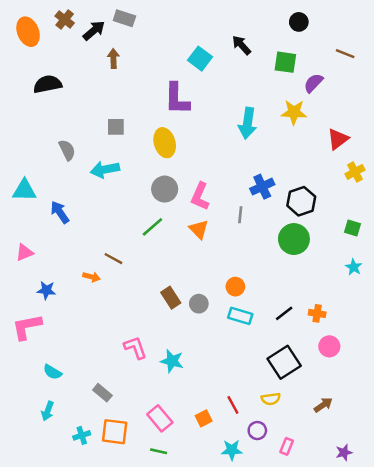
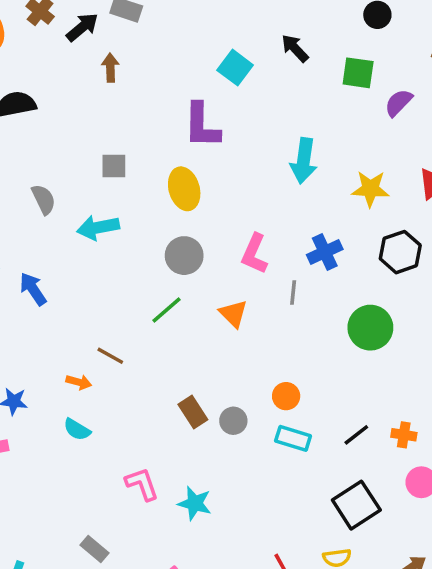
yellow star: (294, 112) -> (370, 189), moved
pink L-shape: (200, 196) -> (254, 254), moved
black hexagon: (301, 201) -> (400, 252), moved
cyan semicircle: (52, 372) -> (77, 430), moved

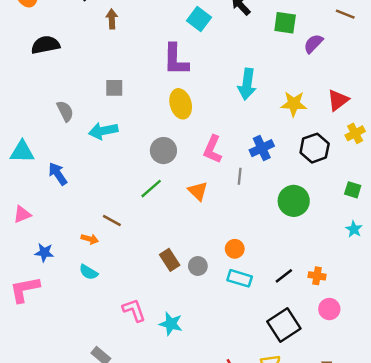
yellow ellipse: (184, 189) -> (181, 104), moved

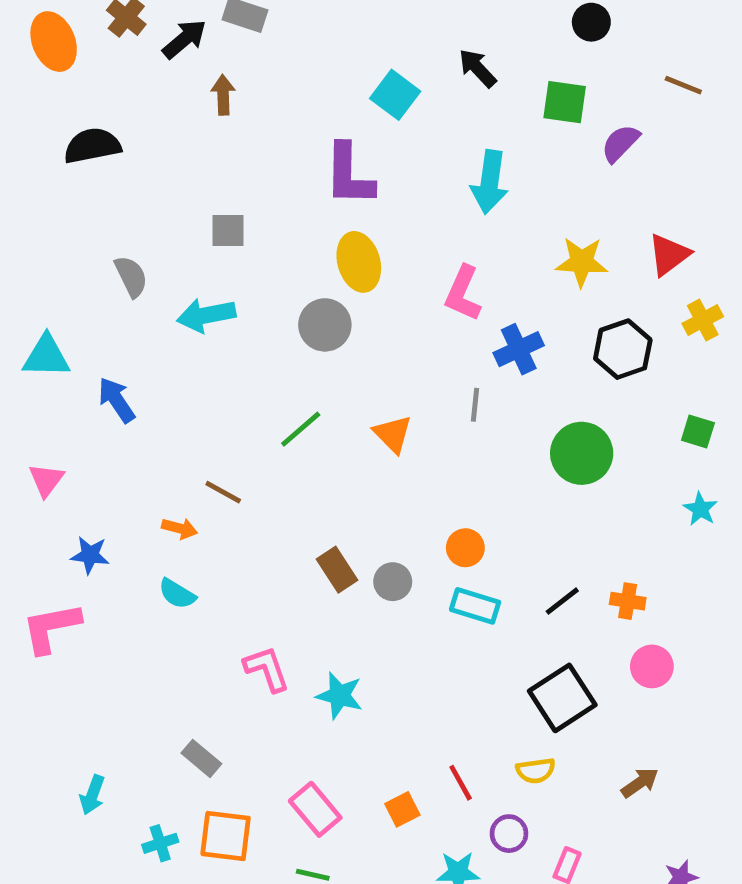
cyan arrow: (247, 84) -> (490, 182), moved
pink L-shape: (213, 149) -> (463, 293), moved
gray circle: (163, 151) -> (325, 325), moved
pink triangle: (22, 214) -> (46, 480), turned -30

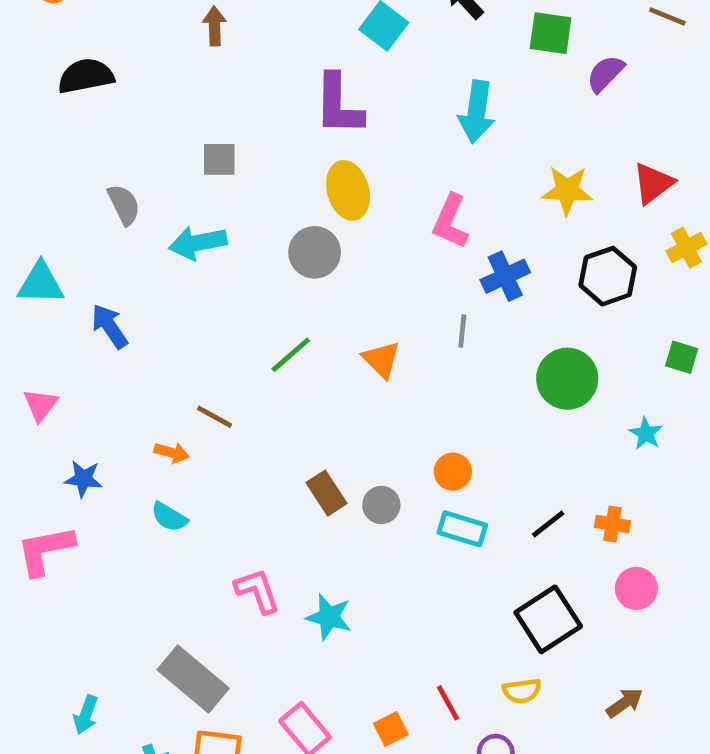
cyan star: (700, 509) -> (646, 433), moved
gray rectangle: (201, 758) -> (193, 679), size x1.8

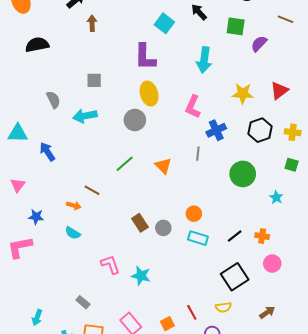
yellow cross: (686, 248) -> (293, 132), moved, turned 35
gray rectangle: (193, 679) -> (83, 302), size x0.5

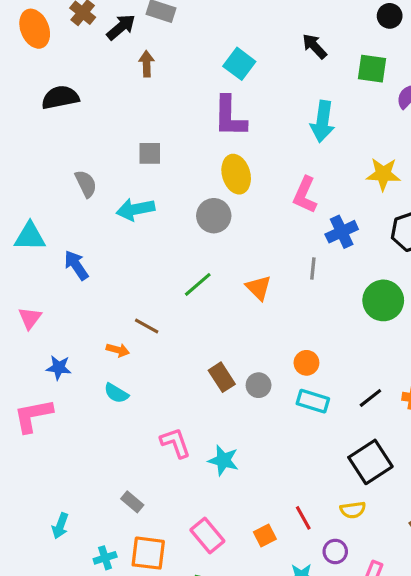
cyan square: (164, 23) -> (239, 64), moved

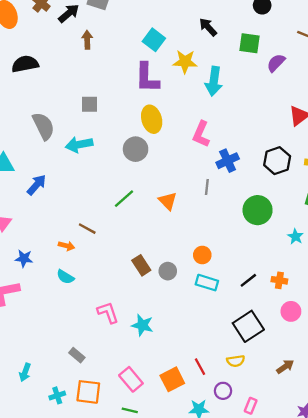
yellow star: (383, 174) -> (185, 62), moved
gray semicircle: (86, 184) -> (43, 126), size x1.4
blue arrow: (76, 265) -> (37, 185), turned 75
orange square: (265, 535) -> (172, 379), size x1.5

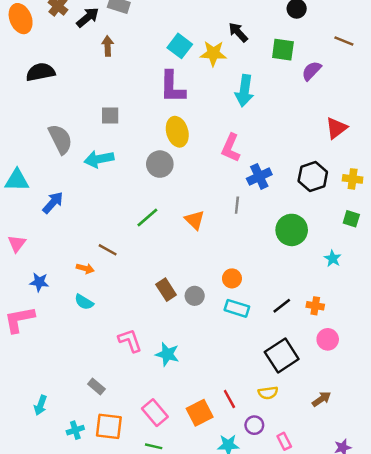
yellow star: (185, 62) -> (213, 53), moved
pink rectangle: (251, 406) -> (284, 441), turned -49

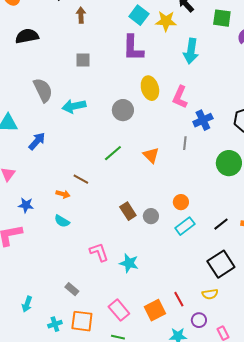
gray square: (110, 116) -> (83, 60), moved
yellow ellipse: (177, 132) -> (150, 88), moved
cyan rectangle: (237, 308) -> (185, 226), turned -54

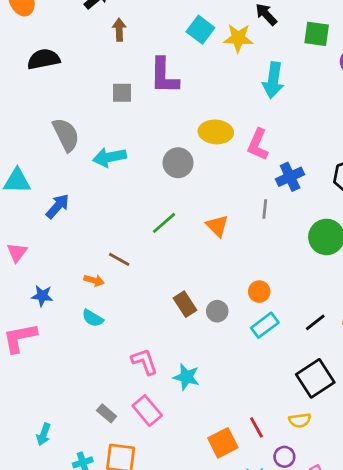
purple L-shape: (133, 48) -> (164, 76), moved
yellow ellipse: (150, 88) -> (216, 132), turned -70
pink rectangle: (119, 310) -> (147, 411), moved

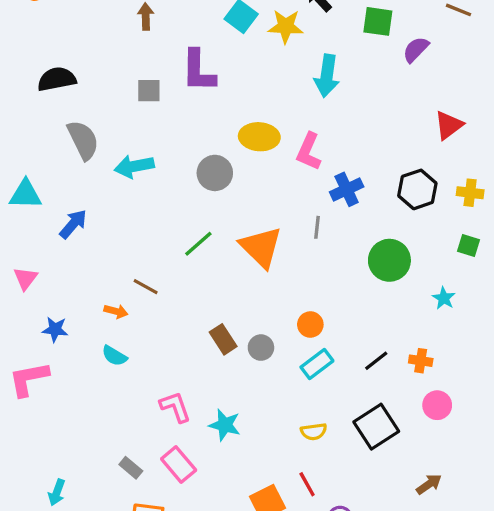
black semicircle: (44, 59) -> (57, 79), moved
orange triangle: (217, 226) -> (261, 247), size x1.6
yellow semicircle: (300, 420) -> (314, 432), moved

